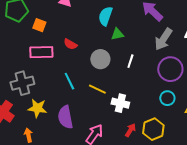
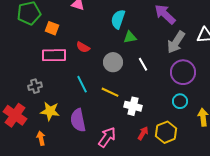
white line: (130, 61) -> (143, 64), turned -48
gray cross: (22, 83) -> (35, 86), size x0.6

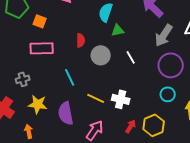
red semicircle: (83, 47) -> (81, 40), moved, turned -120
yellow line: (110, 92) -> (96, 98), moved

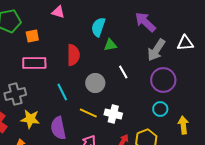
orange square: (40, 21) -> (32, 36), turned -32
red semicircle: (81, 40) -> (73, 55), size x1.5
gray circle: (101, 55) -> (95, 83), moved
gray cross: (23, 79) -> (15, 94), size x1.5

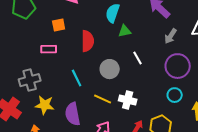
orange square: (32, 36) -> (59, 25), moved
gray arrow: (156, 50) -> (171, 36), size x0.7
pink rectangle: (34, 63) -> (49, 49), size x0.7

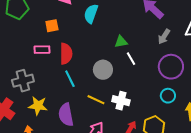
cyan semicircle: (113, 13) -> (91, 14), moved
green triangle: (125, 31) -> (121, 42), moved
red semicircle: (88, 41) -> (66, 54), moved

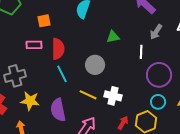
white line: (131, 59) -> (141, 52), moved, turned 32
purple circle: (171, 67) -> (159, 75), moved
cyan circle: (168, 96) -> (158, 102), moved

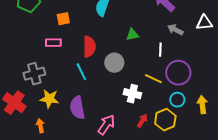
gray arrow: (156, 32) -> (175, 30), turned 84
red semicircle: (58, 49) -> (89, 47), moved
yellow line: (88, 95) -> (153, 79), moved

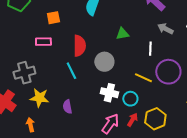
white cross: (132, 94) -> (109, 93), moved
cyan circle: (177, 100) -> (130, 99), moved
purple semicircle: (77, 108) -> (67, 107), size x0.6
pink arrow: (106, 125) -> (110, 124), moved

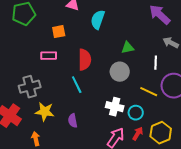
gray circle: (104, 62) -> (120, 72), moved

